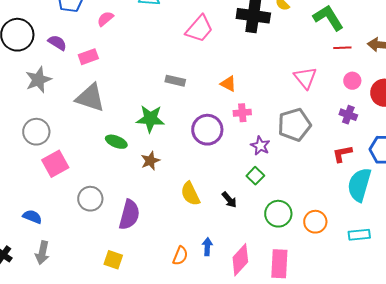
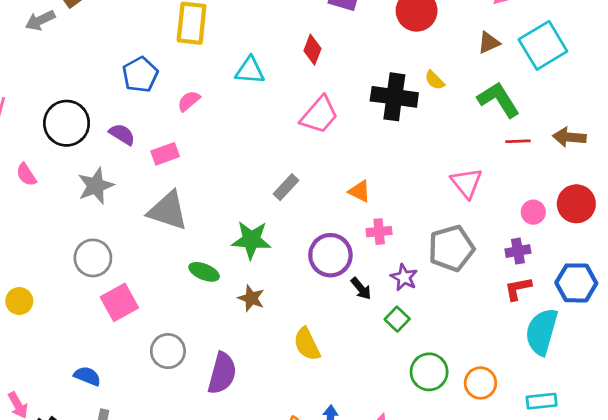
gray rectangle: (175, 81) -> (286, 187), turned -60
pink circle: (352, 81) -> (533, 212), moved
purple cross: (348, 115) -> (518, 251), moved, turned -30
brown star: (150, 161) -> (251, 298), turned -30
black arrow: (229, 200) -> (361, 289), moved

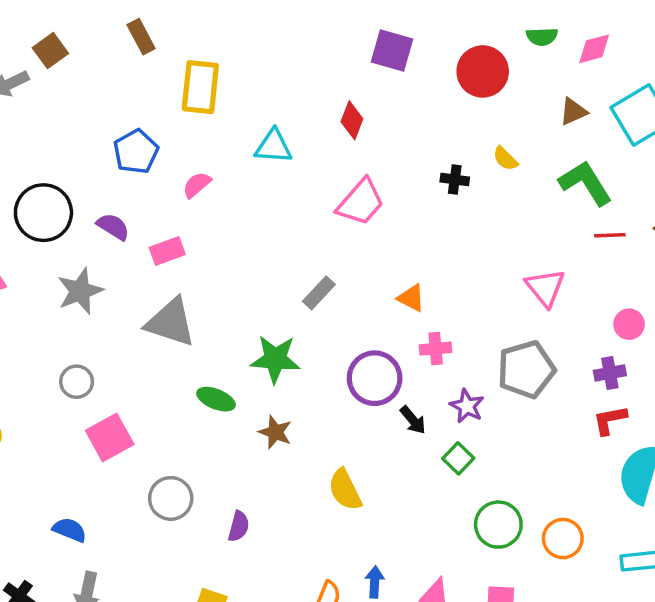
black cross: (394, 97) -> (455, 180), size x0.5
gray circle: (93, 258) -> (77, 382), size x0.7
purple semicircle: (222, 373) -> (239, 526), size x0.6

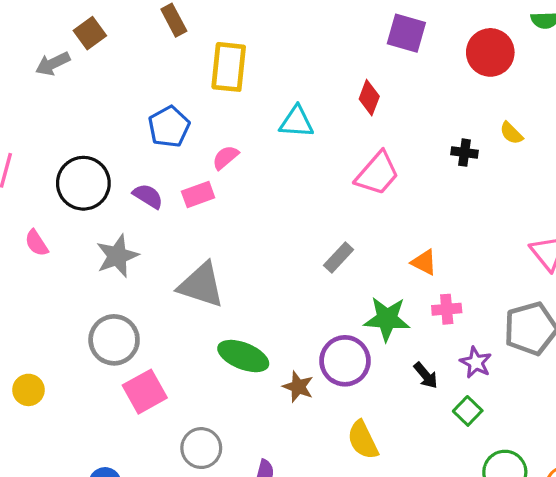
pink rectangle: (167, 251) -> (198, 195), moved
green star: (275, 359) -> (387, 319), moved
purple circle: (375, 378) -> (345, 361), moved
gray circle: (77, 382) -> (114, 340), size x1.6
green ellipse: (216, 399) -> (243, 356), size x1.4

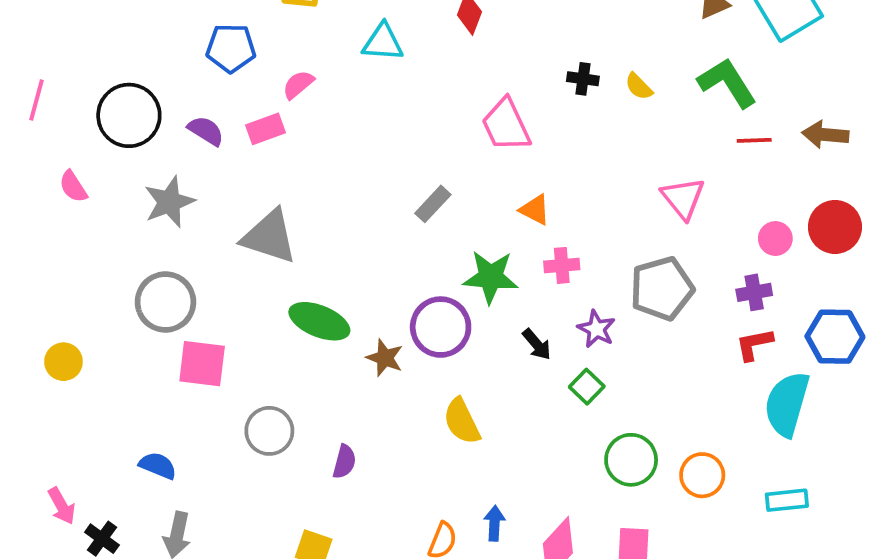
blue pentagon: (169, 127) -> (231, 48), turned 30
yellow semicircle: (511, 133) -> (639, 87), moved
pink trapezoid: (377, 174) -> (506, 125), moved, turned 114
pink square: (145, 392) -> (202, 364), turned 36

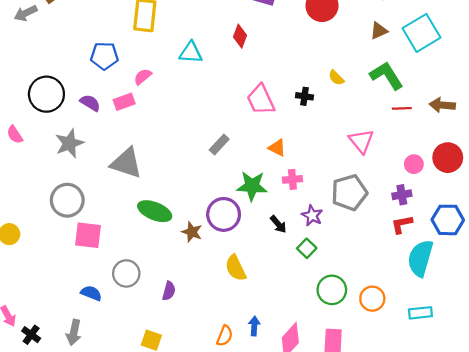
black cross: (583, 79) -> (304, 96), moved
blue semicircle: (158, 466) -> (91, 293), moved

